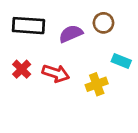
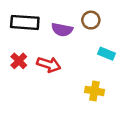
purple semicircle: (71, 34) -> (62, 30), turned -145
yellow cross: (97, 84) -> (94, 91), moved, turned 30

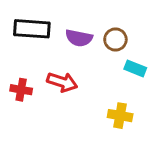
brown circle: (91, 20) -> (115, 39), moved
red cross: (19, 61) -> (21, 90), moved, turned -35

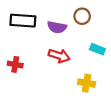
brown circle: (115, 39) -> (82, 16), moved
red arrow: (62, 82) -> (59, 56), moved

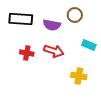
red cross: (15, 64) -> (27, 53), moved

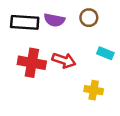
purple semicircle: (52, 25) -> (54, 20), moved
red cross: (27, 53) -> (32, 63), size x1.6

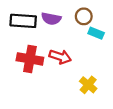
cyan rectangle: (105, 53) -> (96, 33), moved
yellow cross: (94, 90) -> (88, 85), turned 30

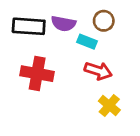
cyan rectangle: (96, 33) -> (87, 42), moved
red arrow: (60, 57) -> (98, 71), moved

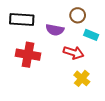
purple semicircle: (63, 24) -> (55, 30), moved
cyan rectangle: (87, 42) -> (91, 35), moved

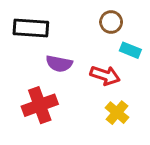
purple semicircle: (55, 30) -> (59, 64), moved
red cross: (28, 55) -> (40, 105), moved, turned -30

